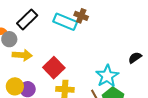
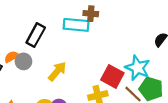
yellow arrow: (22, 55) -> (57, 71), moved, turned -36
red square: (54, 68) -> (112, 76), moved

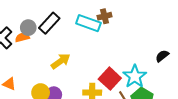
brown cross: (91, 14) -> (104, 16), turned -32
gray circle: (23, 61) -> (28, 28), moved

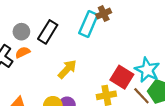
cyan rectangle: (88, 23) -> (88, 24), turned -75
gray circle: (28, 28) -> (21, 32), moved

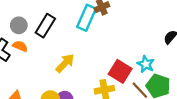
orange semicircle: (23, 52) -> (20, 46), turned 48
cyan star: (147, 70) -> (146, 64), size x0.7

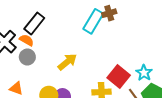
gray circle: (19, 25) -> (27, 57), moved
black rectangle: (45, 26) -> (34, 23), moved

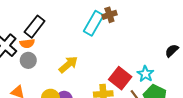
orange semicircle: (27, 40) -> (27, 43), turned 144

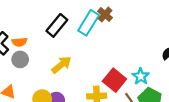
brown cross: (109, 15) -> (105, 15), turned -32
black rectangle: (35, 27) -> (57, 25), moved

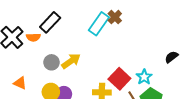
black rectangle: (57, 25) -> (50, 22), moved
gray circle: (20, 59) -> (52, 62), moved

